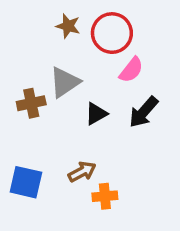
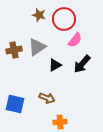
brown cross: (31, 103) -> (14, 50), moved
brown arrow: (82, 172) -> (47, 98), turned 49
orange cross: (105, 196) -> (60, 122), moved

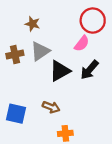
brown star: (39, 15) -> (32, 24), moved
red circle: (64, 19) -> (93, 21), moved
black triangle: (55, 65) -> (60, 71), size x1.5

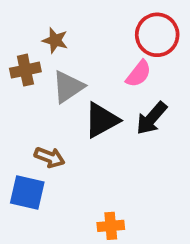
brown cross: (15, 54) -> (25, 70), moved
brown arrow: (51, 107) -> (50, 157), moved

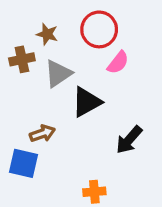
red circle: (157, 35) -> (99, 29), moved
black arrow: (152, 118) -> (129, 140), moved
brown arrow: (50, 157) -> (42, 133), turned -40

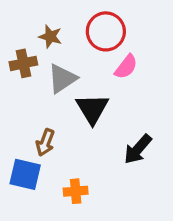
black triangle: (87, 102) -> (92, 109), turned -32
brown arrow: (42, 133) -> (45, 142), turned 130
orange cross: (94, 192) -> (76, 191), moved

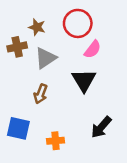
black triangle: (92, 109) -> (84, 80), moved
brown arrow: (45, 142) -> (41, 94), moved
black arrow: (138, 149) -> (101, 127), moved

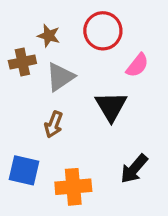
pink semicircle: (93, 49) -> (137, 65), moved
orange cross: (55, 141) -> (73, 187), size x1.5

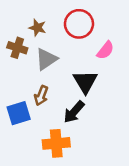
brown cross: (22, 62) -> (17, 48), turned 30
black arrow: (134, 169) -> (74, 112), moved
blue square: (24, 170) -> (19, 113), moved, turned -30

